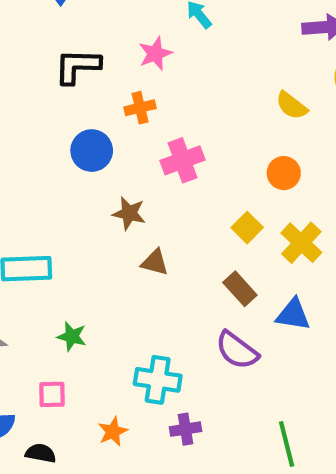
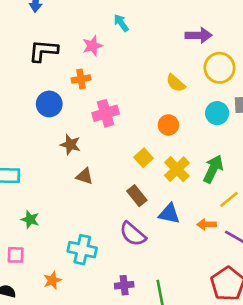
purple cross: (186, 429) -> (124, 285), moved

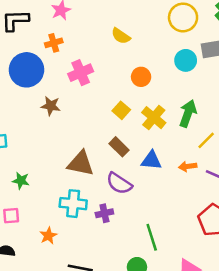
yellow semicircle: (176, 83) -> (121, 36), moved
blue circle: (49, 104) -> (26, 70), size x1.4
brown triangle: (85, 176) -> (81, 163), moved, size x1.6
purple cross: (124, 285) -> (104, 213), moved

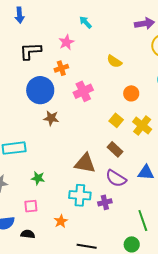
brown star: (51, 106) -> (51, 118), moved
blue triangle: (151, 160) -> (146, 173), moved

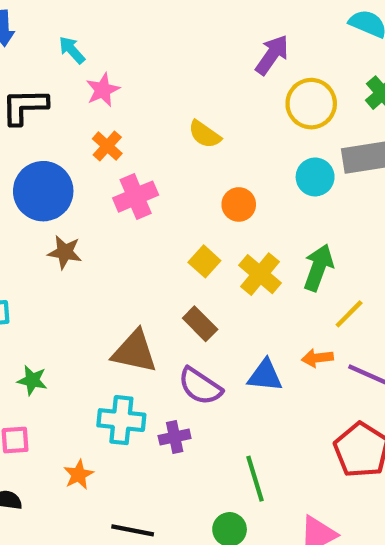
cyan arrow: (85, 22) -> (72, 50), moved
purple arrow: (144, 24) -> (272, 55), turned -48
orange cross: (61, 68) -> (107, 146), moved, turned -32

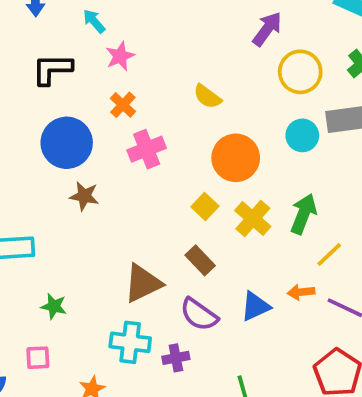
orange circle: (239, 204) -> (236, 158), size x1.6
brown triangle: (135, 352) -> (143, 283), turned -39
blue triangle: (265, 376) -> (255, 306), turned -32

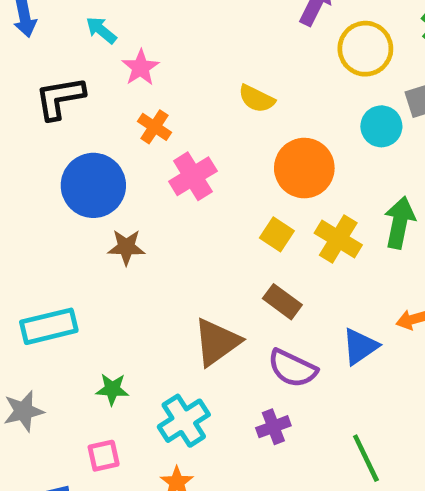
cyan cross: (130, 342) -> (184, 421), moved, turned -30

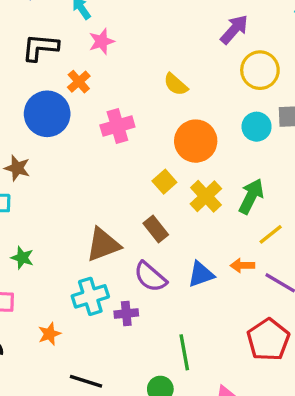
orange cross: (154, 127) -> (79, 82), moved
brown star: (126, 247) -> (17, 168), moved
cyan cross: (184, 421) -> (90, 296), moved

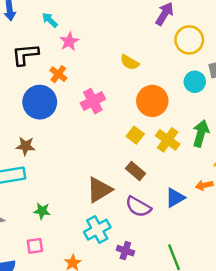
purple cross: (126, 313) -> (125, 251), moved, turned 35

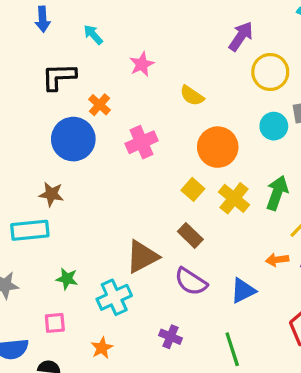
pink star: (69, 41) -> (142, 64), moved
blue triangle: (175, 198) -> (243, 291), moved
cyan cross: (97, 230) -> (114, 297), moved

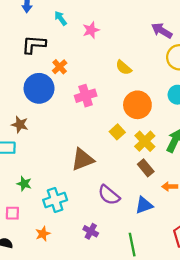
purple arrow: (241, 36) -> (162, 31), turned -100
pink star: (142, 64) -> (91, 30), moved
brown rectangle: (190, 235) -> (146, 168), moved
brown triangle: (142, 257) -> (83, 159), moved

